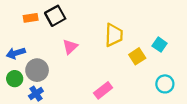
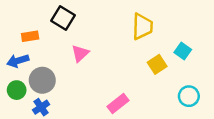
black square: (55, 16) -> (63, 18), turned -30
orange rectangle: (31, 18) -> (30, 36), moved
yellow trapezoid: (114, 35) -> (142, 27), moved

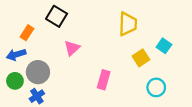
orange rectangle: (30, 36) -> (27, 33), turned -48
cyan circle: (189, 96) -> (156, 87), moved
pink rectangle: (118, 103) -> (104, 80), moved, turned -36

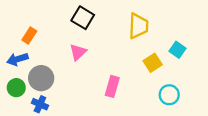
black square: (57, 16) -> (83, 18), moved
blue cross: (37, 96) -> (40, 104), turned -32

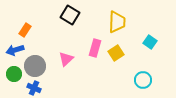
pink triangle: (78, 52) -> (66, 59), moved
yellow square: (153, 63) -> (116, 53), moved
pink rectangle: (112, 86) -> (95, 48), moved

